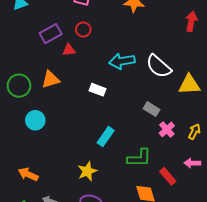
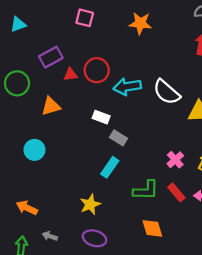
red circle: (83, 30) -> (97, 70), moved, size x1.5
green circle: (19, 86) -> (17, 83), moved
gray rectangle: (152, 109) -> (119, 138), moved
red rectangle: (168, 176) -> (176, 192), moved

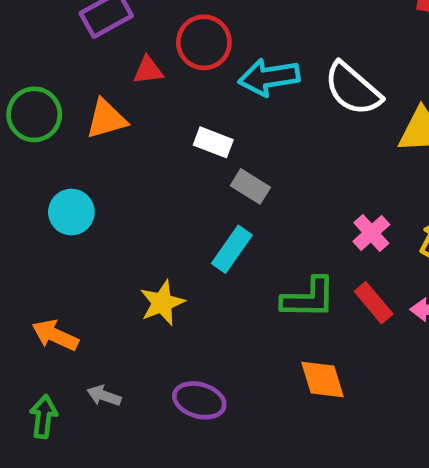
red triangle: (70, 75) -> (148, 70), moved
green circle: (17, 83) -> (34, 114), moved
yellow star: (90, 204) -> (162, 303), moved

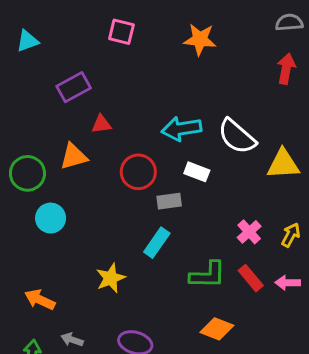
red circle: (204, 42) -> (138, 172), moved
green circle: (34, 114) -> (27, 173), moved
white rectangle: (213, 142) -> (197, 172), moved
gray rectangle: (250, 186) -> (169, 201), turned -40
orange diamond: (322, 379) -> (217, 329), turned -52

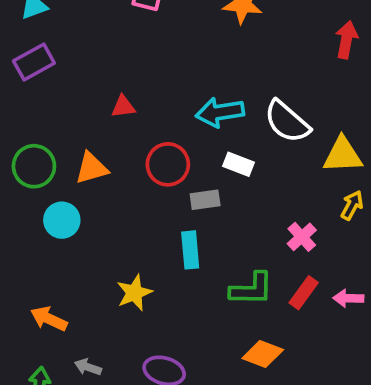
purple rectangle: (74, 87) -> (34, 62), moved
orange triangle: (74, 156) -> (92, 168), moved
yellow arrow: (291, 235) -> (352, 205), moved
cyan rectangle: (157, 243) -> (190, 250), turned -40
red rectangle: (251, 278) -> (304, 293), turned 76

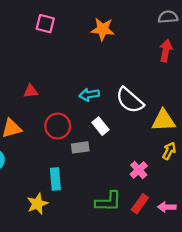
cyan arrow: (220, 112) -> (89, 95), size x0.7
white rectangle: (239, 164) -> (100, 126), turned 30
cyan rectangle: (190, 250) -> (55, 179), moved

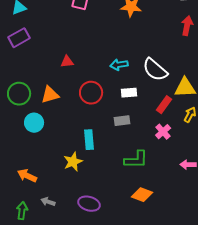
white rectangle: (100, 126) -> (129, 93), turned -56
gray rectangle: (80, 147) -> (122, 121), moved
red rectangle: (140, 204) -> (164, 105), moved

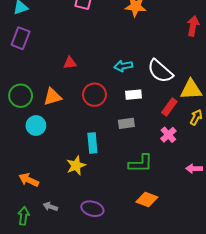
purple rectangle: (19, 38) -> (21, 38), turned -40

